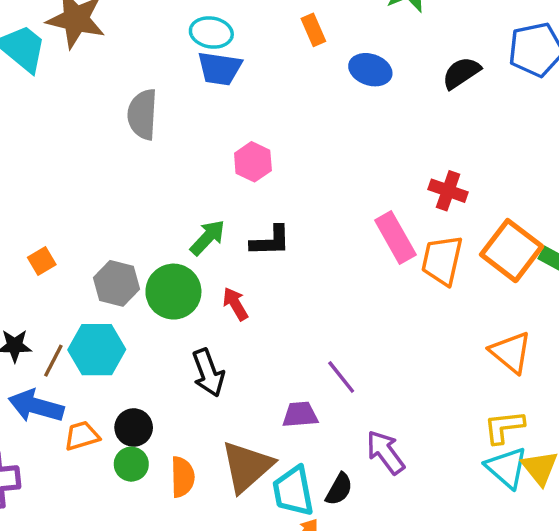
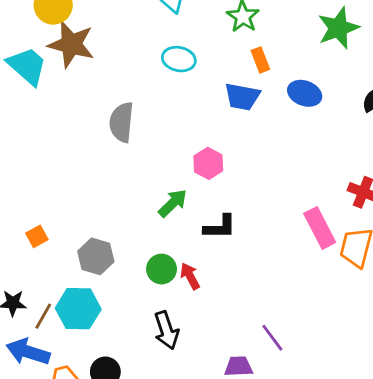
blue trapezoid: (220, 69) -> (242, 97), moved
green arrow: (208, 237) -> (173, 203), moved
green circle: (173, 292) -> (162, 269), moved, size x0.7

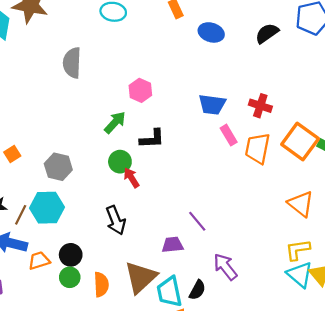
blue trapezoid: (242, 97) -> (212, 105), moved
pink rectangle: (320, 228) -> (229, 135), size x0.7
green circle: (162, 269) -> (120, 162), moved

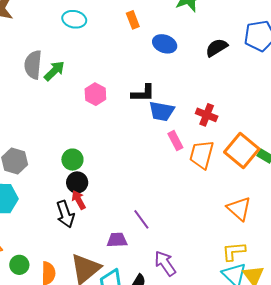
green arrow: (115, 123) -> (54, 71), moved
black L-shape: (152, 139) -> (143, 93), moved
red arrow: (131, 178) -> (79, 200), moved
black circle: (71, 255) -> (77, 182), moved

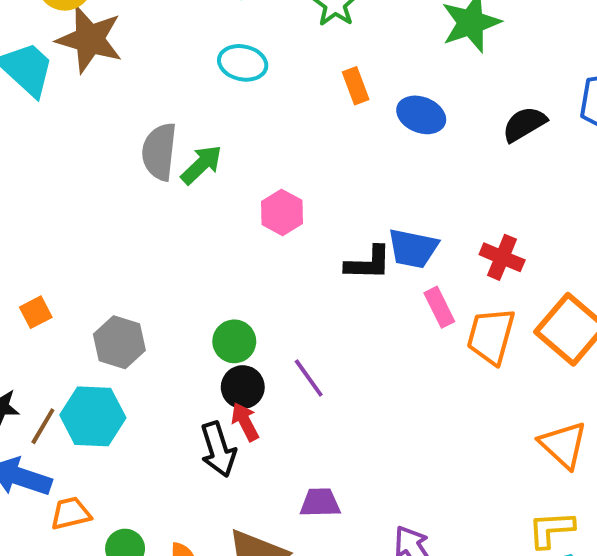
orange rectangle: (133, 20) -> (356, 86), moved
black L-shape: (143, 93) -> (368, 263), moved
purple line: (141, 219) -> (309, 378), moved

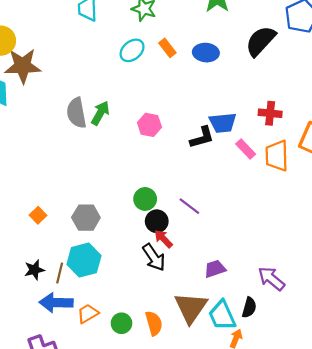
cyan ellipse: (243, 63) -> (132, 50), moved, turned -35
black semicircle: (524, 124) -> (261, 41), size x1.4

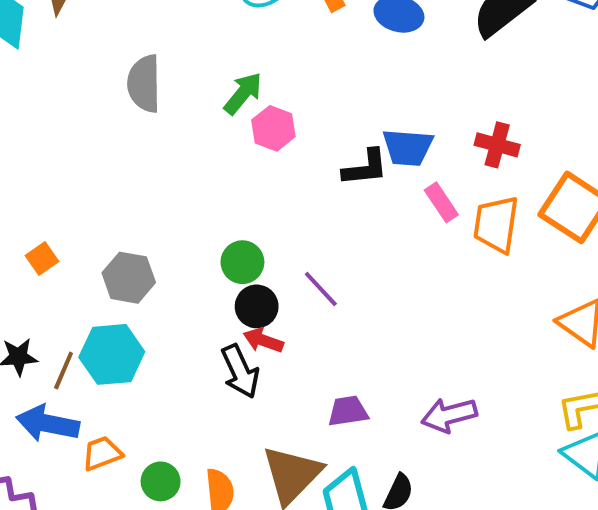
green arrow: (100, 113) -> (243, 93), moved
red arrow: (163, 239) -> (263, 340), turned -36
purple arrow: (271, 279) -> (449, 415), moved, turned -64

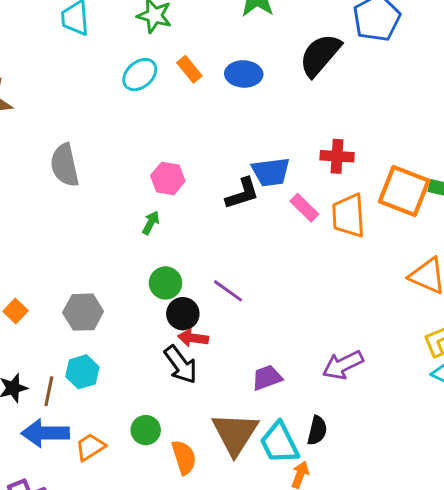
green arrow: (243, 93) -> (151, 223), moved, size x0.7
cyan hexagon: (112, 354) -> (82, 372), size x0.7
green circle: (161, 481) -> (146, 430), moved

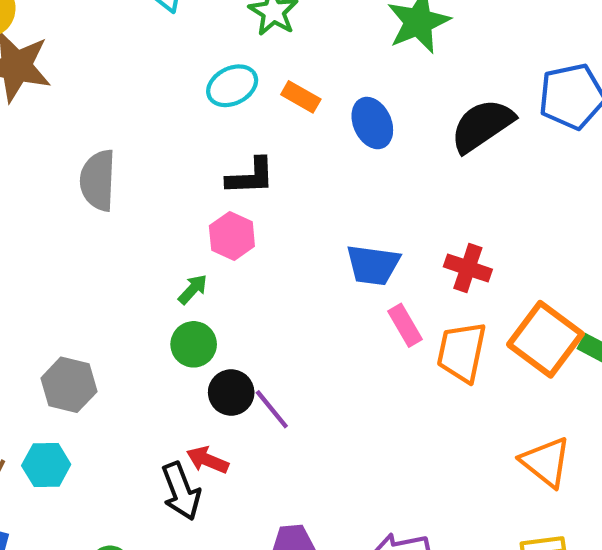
orange rectangle: (189, 69) -> (301, 97), turned -36
blue ellipse: (244, 74) -> (372, 123), turned 48
black L-shape: (242, 194) -> (251, 176), moved
green circle: (165, 283) -> (194, 344), moved
black circle: (183, 314) -> (231, 392), moved

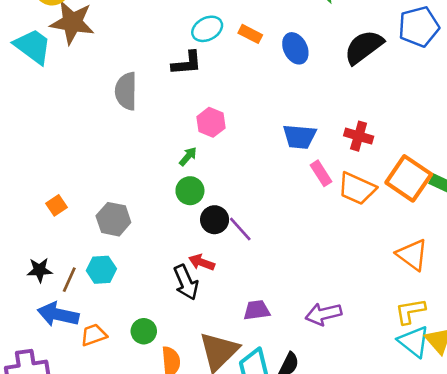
black L-shape: (251, 176) -> (187, 63), moved
orange trapezoid: (462, 352) -> (357, 189), turned -75

